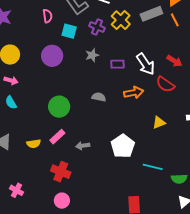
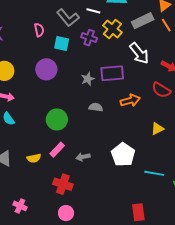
gray star: (92, 55) -> (88, 79), moved
purple rectangle: (117, 64) -> (112, 73), size x1.6
white arrow: (145, 64) -> (139, 53), moved

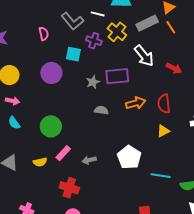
cyan square: (62, 44) -> (73, 54), moved
red semicircle: (161, 90) -> (164, 104), moved, turned 54
green circle: (57, 119) -> (51, 126), moved

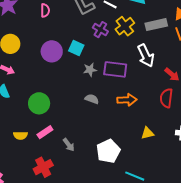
pink semicircle: (44, 34) -> (45, 10), moved
cyan square: (73, 54) -> (76, 48), moved
red semicircle: (164, 104) -> (166, 98), moved
gray arrow: (89, 160) -> (69, 145), turned -128
red cross: (69, 188) -> (43, 167), turned 30

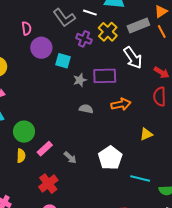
purple circle: (52, 51) -> (41, 48), moved
green circle: (39, 103) -> (24, 132), moved
yellow semicircle: (20, 136) -> (21, 156), turned -80

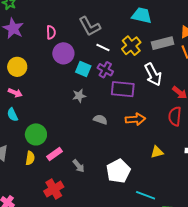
white line: (90, 13) -> (103, 47), moved
purple cross: (84, 39) -> (105, 70), moved
gray star: (80, 80) -> (79, 96), moved

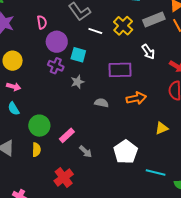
purple cross: (105, 70) -> (56, 66), moved
white arrow: (153, 74) -> (148, 52), size x0.7
pink rectangle: (54, 154) -> (67, 135), moved

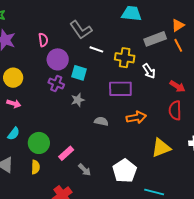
yellow cross: (123, 26) -> (125, 58), moved, turned -36
cyan semicircle: (14, 109) -> (14, 134), moved, turned -112
yellow triangle: (162, 128) -> (161, 148), size x1.5

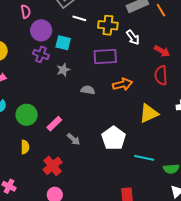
yellow semicircle: (35, 167) -> (25, 147), moved

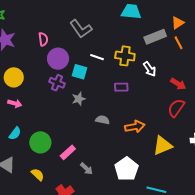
white line: (79, 18) -> (97, 57), moved
purple rectangle: (105, 57) -> (121, 87), size x0.6
red semicircle: (161, 75) -> (176, 108), turned 36
orange arrow: (122, 84) -> (135, 127), moved
yellow semicircle: (25, 147) -> (38, 175), turned -48

